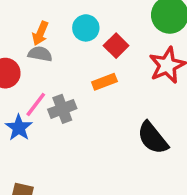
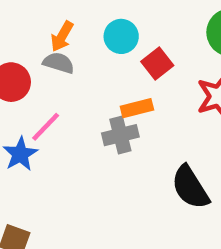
gray cross: (62, 109) -> (120, 135), moved

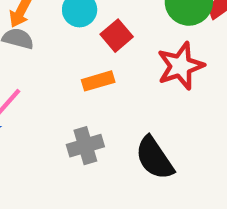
gray cross: (120, 135) -> (85, 146), moved

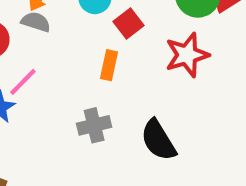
orange rectangle: (98, 81) -> (109, 65), turned -64

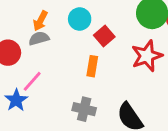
gray semicircle: (36, 22) -> (39, 38), turned -30
gray cross: (94, 125) -> (84, 109), turned 30

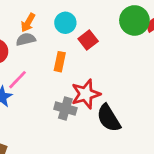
red star: (147, 56) -> (86, 94), moved
orange rectangle: (92, 66) -> (60, 62), moved

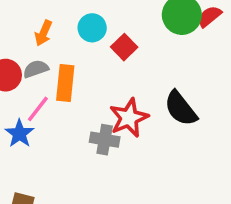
gray semicircle: (26, 39) -> (36, 69), moved
orange rectangle: (60, 62) -> (65, 83), moved, size x1.4
black semicircle: (109, 118) -> (181, 108), moved

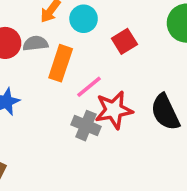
cyan circle: (92, 28) -> (84, 19), moved
pink line: (38, 109) -> (89, 87), moved

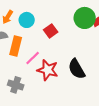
red star: (114, 110) -> (48, 70), turned 30
gray cross: (86, 126) -> (16, 85), moved

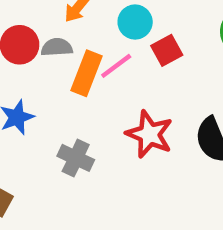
cyan circle: (27, 20) -> (135, 22), moved
pink line: (33, 58) -> (116, 66), moved

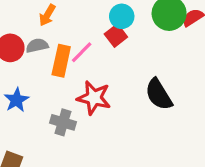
cyan circle: (135, 22) -> (122, 16), moved
red star: (149, 134) -> (94, 98), moved

